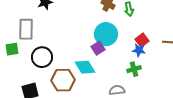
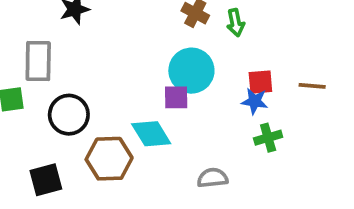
red square: (142, 40) -> (260, 82), turned 32
purple square: (98, 48) -> (176, 97), turned 32
green cross: (134, 69) -> (268, 138), moved

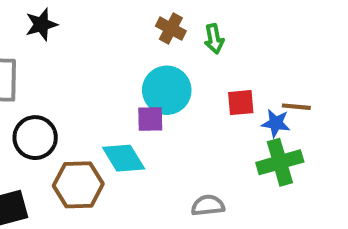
blue star: (255, 101) -> (276, 123), moved
green cross: (268, 138) -> (280, 162), moved, size x1.5
gray semicircle: (213, 178) -> (208, 205), moved

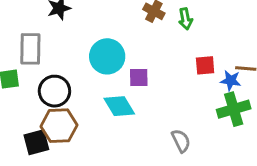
cyan circle: (167, 90) -> (107, 56), moved
brown hexagon: (78, 185) -> (59, 126), moved
gray semicircle: (208, 205) -> (181, 141), turned 70

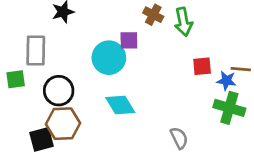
green arrow: (185, 19) -> (183, 22), size x1.4
purple square: (139, 78) -> (129, 40), moved
green cross: (234, 109) -> (229, 108), turned 32

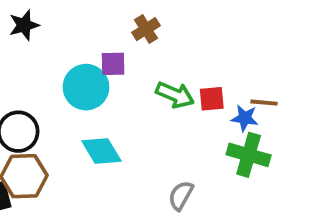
brown cross: (153, 15) -> (146, 29), turned 30
green arrow: (183, 22) -> (175, 95), moved, turned -56
gray semicircle: (179, 138) -> (181, 196), turned -125

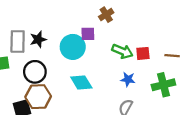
black star: (24, 25) -> (38, 39), moved
blue star: (245, 118) -> (128, 79), moved
green cross: (249, 155) -> (163, 85), turned -30

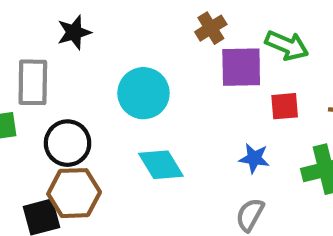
purple square: (88, 34) -> (241, 67), moved, size x1.5
black star: (38, 39) -> (74, 32), moved
green arrow: (122, 51) -> (287, 45), moved

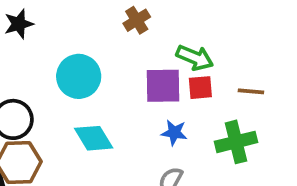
green arrow: (287, 45) -> (195, 58), moved
purple square: (241, 67) -> (163, 86), moved

